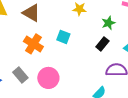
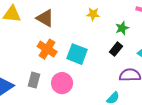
cyan square: (63, 37) -> (77, 54), moved, size x1.5
gray rectangle: (20, 75) -> (34, 80), turned 56

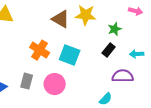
yellow star: (93, 14) -> (86, 15), size x1.5
brown triangle: (45, 18) -> (61, 19), moved

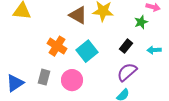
green star: (115, 29) -> (141, 22), moved
cyan square: (70, 55) -> (87, 51), turned 30
purple semicircle: (123, 76) -> (127, 72), moved, turned -40

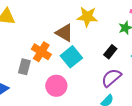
brown triangle: (78, 15) -> (64, 33), moved
gray rectangle: (44, 77) -> (24, 67), moved

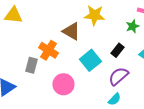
cyan square: (71, 57) -> (90, 60), moved

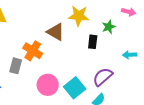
green star: (132, 26) -> (109, 27), moved
black rectangle: (117, 50) -> (93, 42), moved, turned -32
cyan square: (90, 60) -> (75, 88), moved

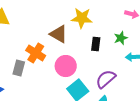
green star: (109, 27) -> (121, 38), moved
pink circle: (48, 85) -> (66, 66), moved

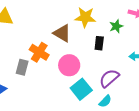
green star: (121, 38) -> (116, 26), moved

